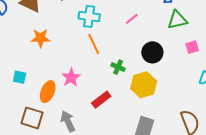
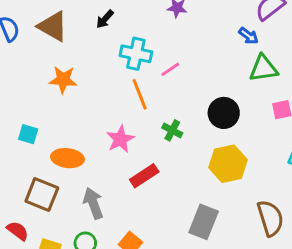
pink line: (132, 19) -> (170, 69), moved
pink star: (71, 77) -> (120, 139), moved
yellow hexagon: (144, 85) -> (228, 164), moved
orange ellipse: (48, 92) -> (67, 158), turned 70

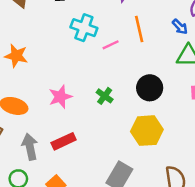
orange star: (63, 80) -> (16, 56), moved
orange line: (140, 94) -> (139, 29), moved
red rectangle: (144, 176) -> (64, 141), moved

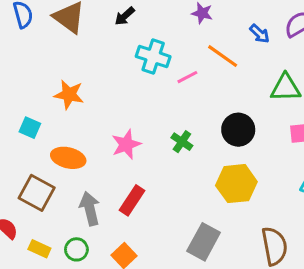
blue arrow: (180, 27) -> (260, 34), moved
orange line: (139, 29) -> (223, 56), turned -40
red rectangle: (64, 141) -> (132, 200), turned -30

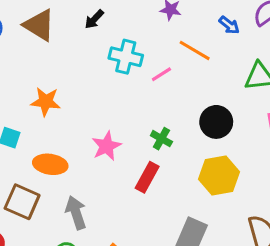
red rectangle: (132, 200) -> (147, 177), moved

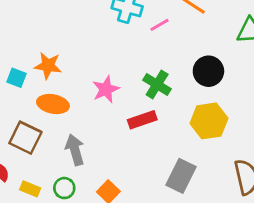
orange star: (46, 102) -> (48, 66), moved
green cross: (161, 139) -> (157, 85), size x1.4
red rectangle: (147, 177) -> (142, 120), turned 40

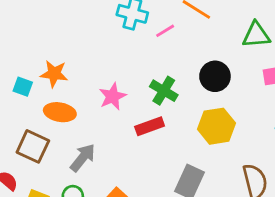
gray arrow: (75, 150) -> (83, 158), turned 56

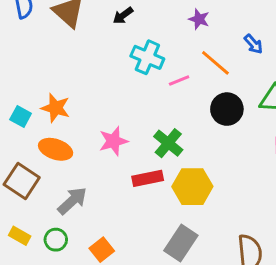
black circle: (215, 76) -> (227, 109), moved
yellow hexagon: (216, 126) -> (192, 187), moved

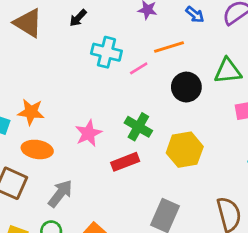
blue arrow: (253, 44) -> (195, 15), moved
orange line: (215, 63) -> (169, 47), turned -48
yellow hexagon: (192, 187) -> (185, 150), moved

